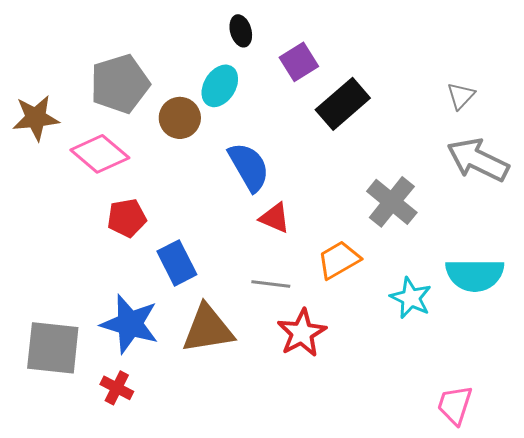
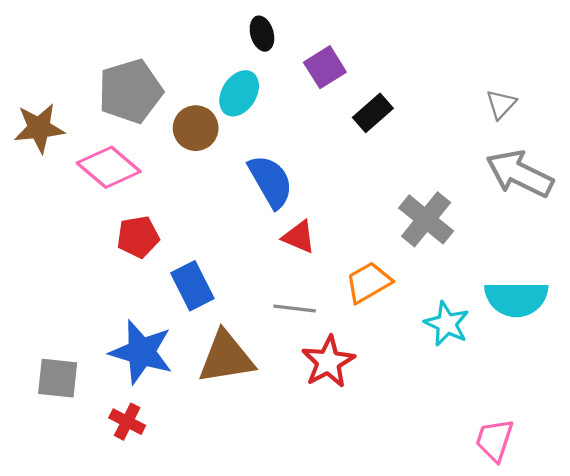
black rectangle: (343, 104) -> (373, 113), size x0.7
gray square: (53, 348) -> (58, 378), size x0.7

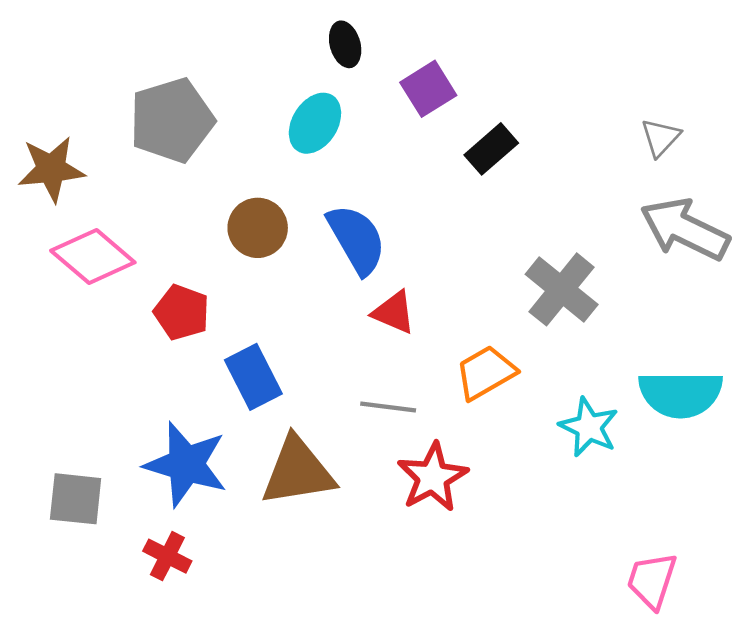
brown circle: (196, 128) -> (258, 228), moved
pink diamond: (109, 167) -> (93, 257), moved
red pentagon: (138, 237) -> (182, 312), turned 30

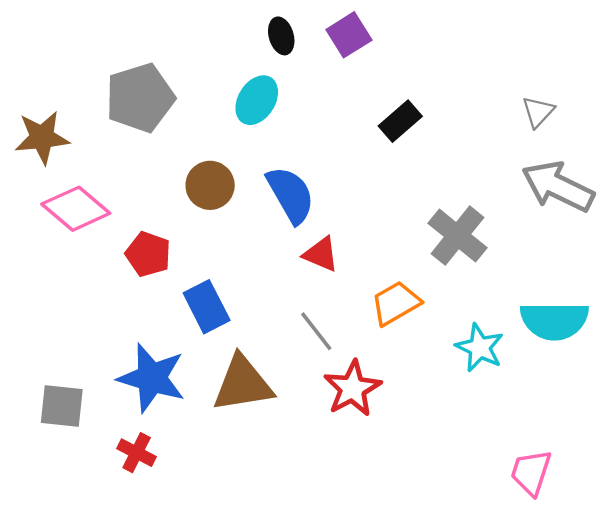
purple square: (428, 89) -> (349, 35), moved
gray line: (388, 407) -> (316, 331), turned 45

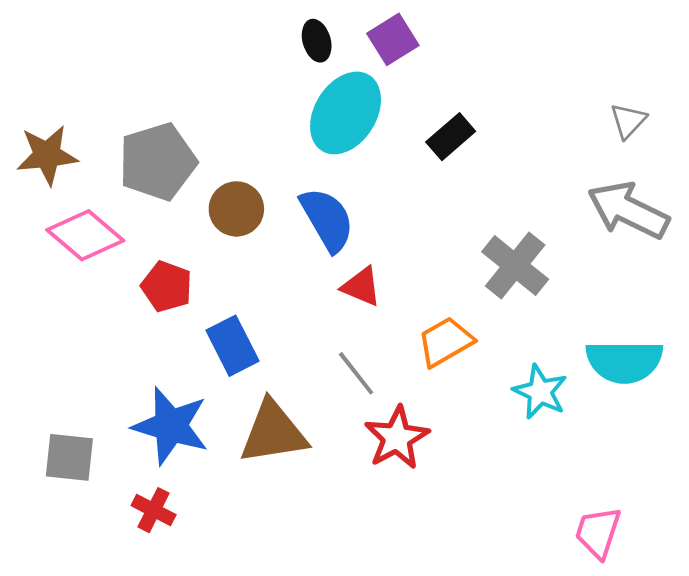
gray pentagon: (140, 98) -> (158, 162), moved
cyan ellipse: (257, 100) -> (346, 113), moved, size x1.5
gray triangle: (538, 112) -> (628, 121), moved

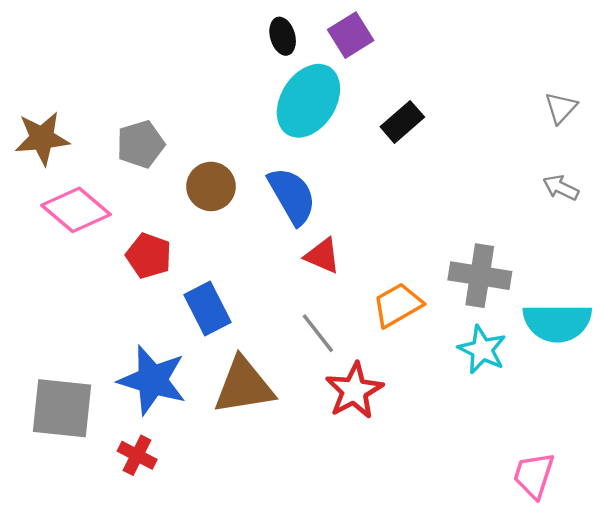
gray pentagon: (158, 162) -> (141, 144), size x0.7
gray arrow: (628, 210) -> (561, 188), size x0.5
gray cross: (515, 266) -> (480, 276), moved, turned -30
gray square: (69, 457) -> (62, 408), size x1.4

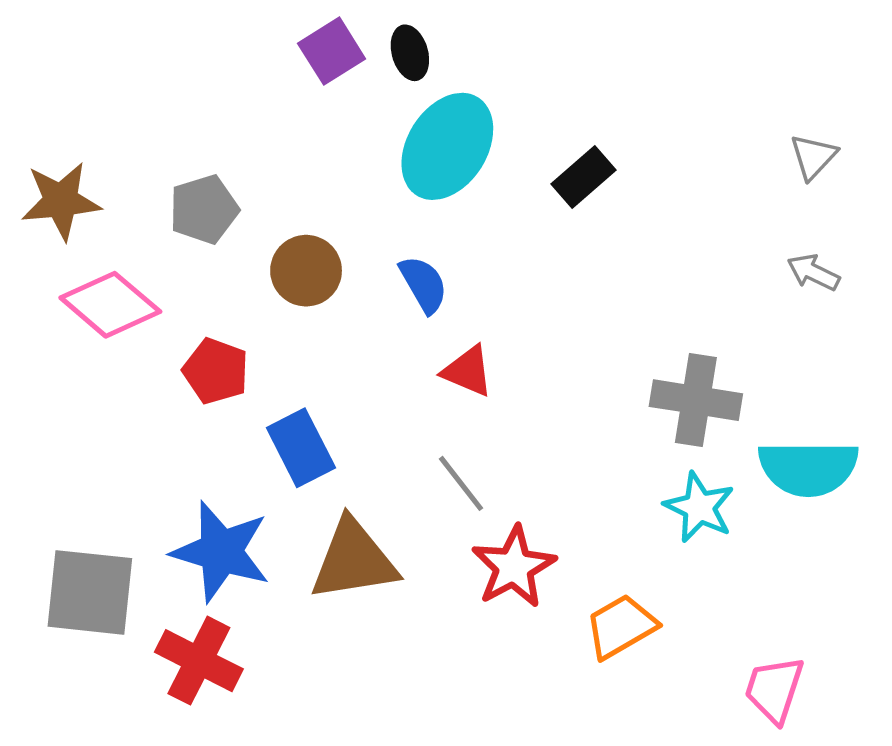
purple square: (351, 35) -> (332, 51), moved
blue semicircle: (292, 196) -> (424, 284), size x0.7
orange trapezoid: (398, 305) -> (621, 626), moved
red cross: (137, 455) -> (199, 661), size x1.5

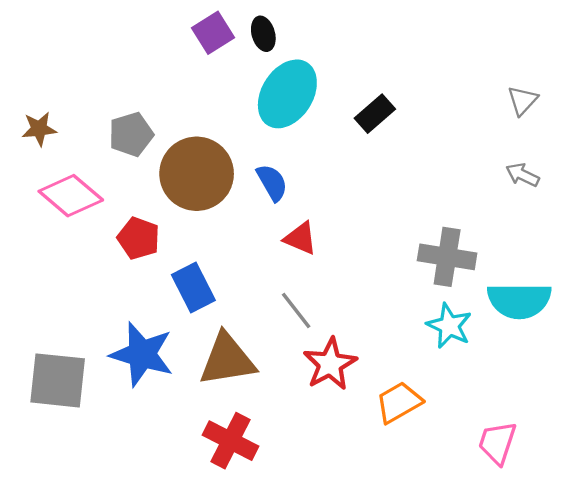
brown star: (61, 201) -> (39, 129), size x0.7
brown circle: (306, 271) -> (197, 174), size x1.6
red cross: (199, 661) -> (230, 441), moved

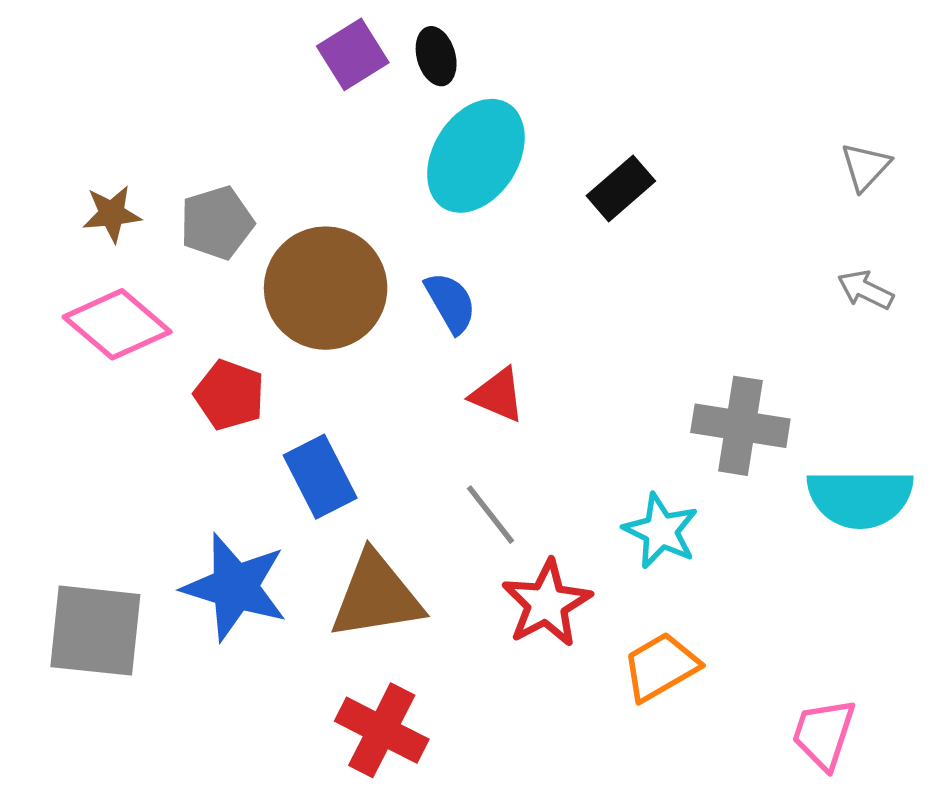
brown star: (39, 129) -> (112, 214), moved
cyan star: (449, 326) -> (661, 531), moved

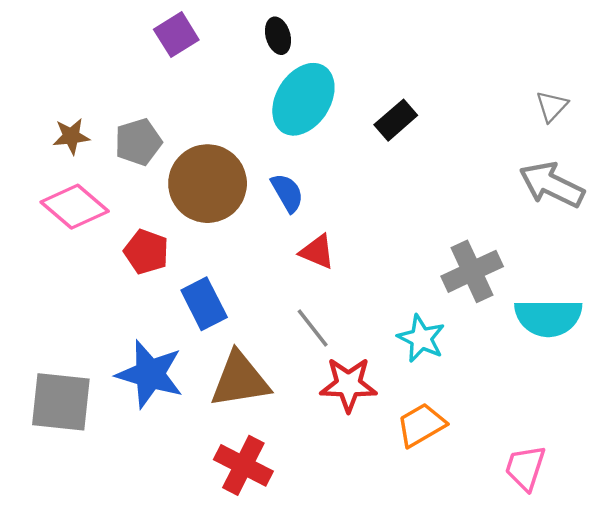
purple square: (353, 54) -> (176, 35), moved
gray arrow: (865, 290) -> (552, 185), size x1.8
gray cross: (740, 426) -> (472, 271), turned -34
red star: (547, 603) -> (348, 385), turned 30

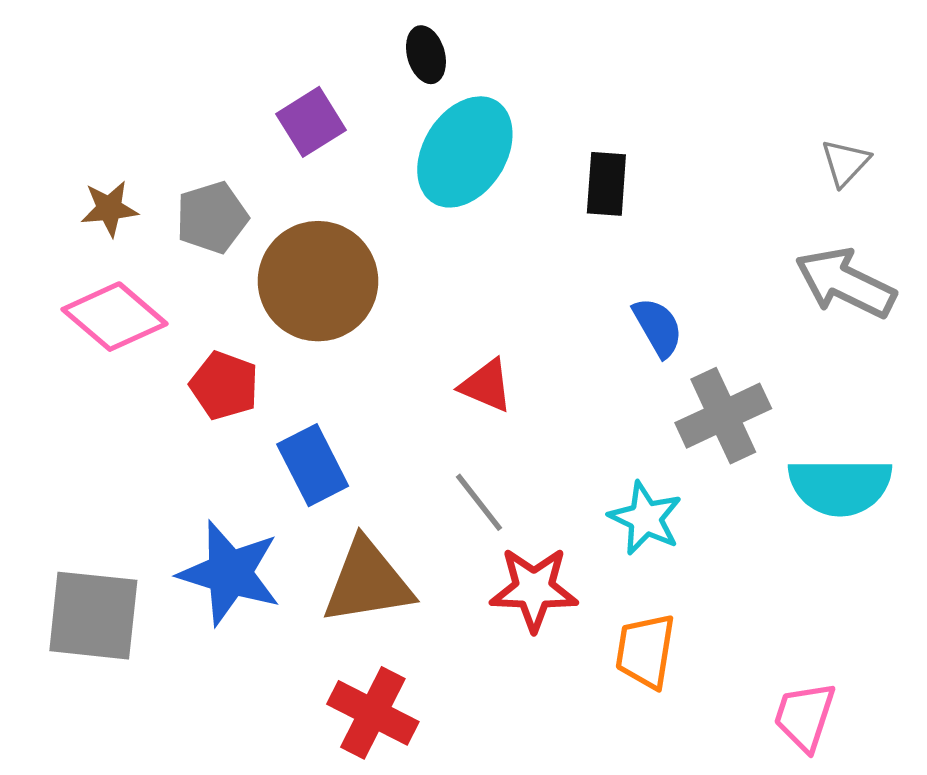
purple square: (176, 35) -> (311, 122), moved
black rectangle: (396, 120) -> (606, 184), turned -45
blue semicircle: (287, 193) -> (658, 327), moved
orange trapezoid: (421, 425) -> (645, 651), turned -51

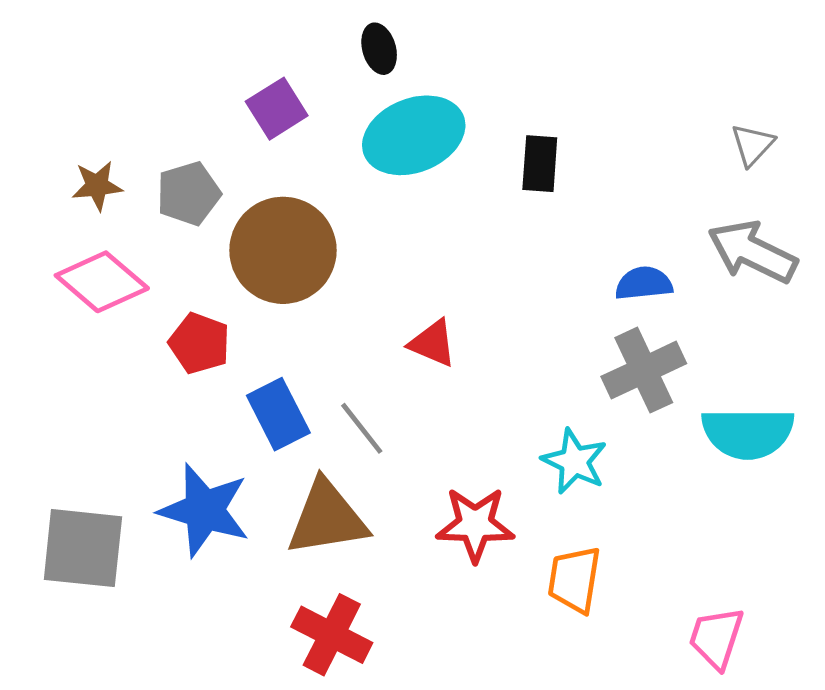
cyan ellipse: (465, 152) -> (414, 135), turned 36
blue semicircle: (658, 327) -> (644, 283), moved, turned -66
gray line: (479, 502) -> (362, 428), moved

